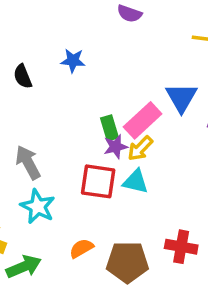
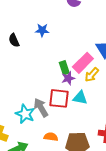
yellow arrow: (140, 148) -> (92, 75), moved
gray arrow: (28, 162) -> (41, 108), moved
orange semicircle: (81, 248) -> (51, 137), turned 40

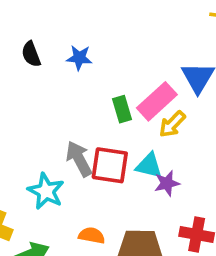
blue star: (42, 30) -> (79, 58), moved
purple star: (68, 78) -> (167, 183), moved
gray arrow: (41, 108) -> (79, 159), moved

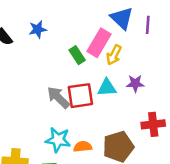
purple star: (167, 183) -> (135, 83), moved, turned 30
cyan star: (46, 191) -> (58, 140), moved

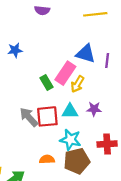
blue triangle: (122, 18) -> (86, 54), turned -30
blue star: (38, 29) -> (15, 50), moved
cyan star: (58, 140) -> (70, 140), moved

